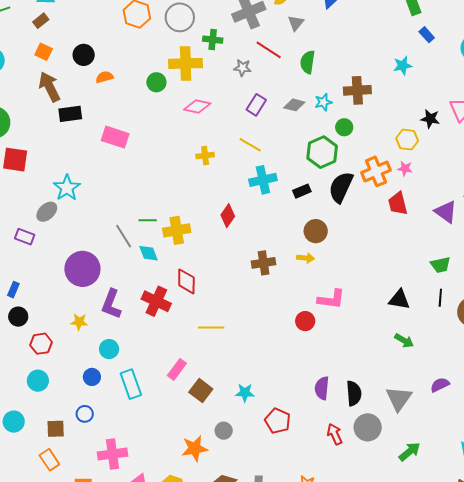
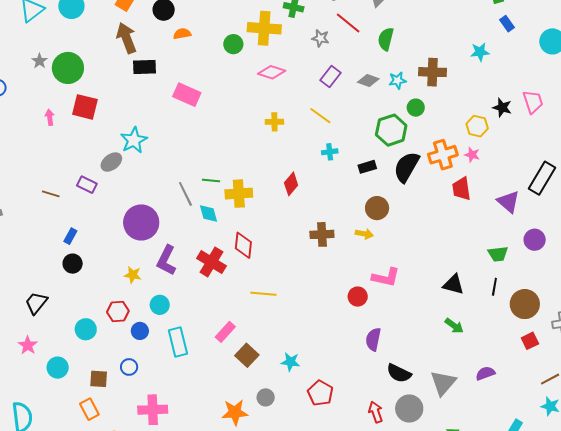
cyan cross: (263, 180) -> (330, 152), size x0.6
red hexagon: (41, 344) -> (118, 312), moved
purple semicircle: (322, 388) -> (373, 339), moved
black semicircle: (354, 393) -> (399, 373), turned 115

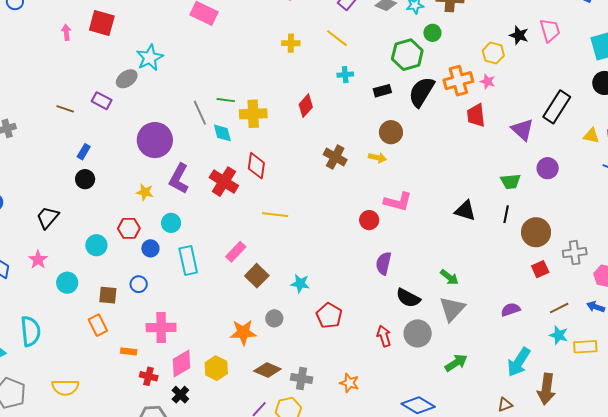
brown cross: (322, 234) -> (335, 157), turned 30
green arrow: (454, 326) -> (449, 277), moved
purple semicircle: (485, 373) -> (511, 310), moved

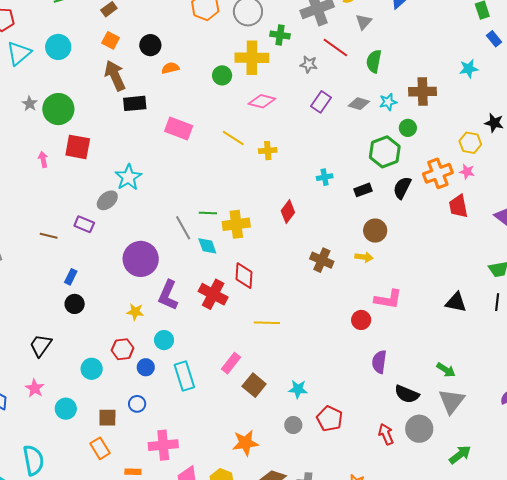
yellow line: (337, 38) -> (233, 138), moved
black semicircle: (422, 92) -> (402, 188), size x0.7
gray circle: (274, 318) -> (293, 425), moved

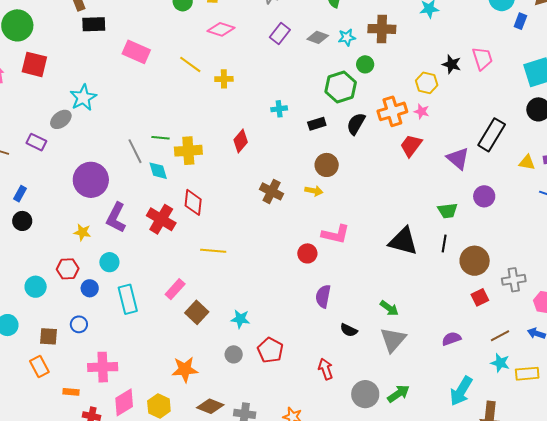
red trapezoid: (458, 206) -> (411, 146), turned 45
black triangle: (456, 302) -> (403, 241), size x1.4
black semicircle: (407, 394) -> (349, 330), size x0.7
gray circle: (419, 429) -> (365, 394), moved

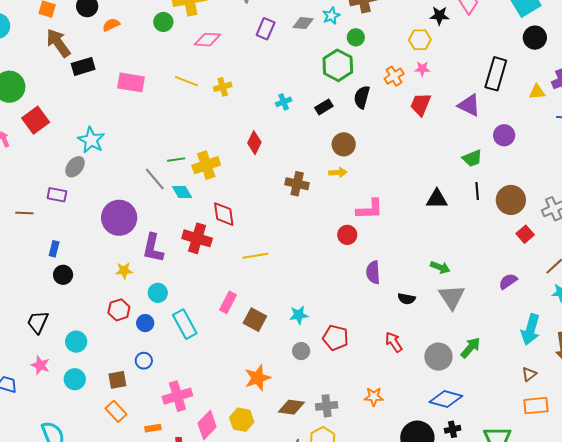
red square: (34, 64) -> (36, 120), turned -36
orange cross: (392, 111) -> (394, 76), size x0.7
black triangle: (403, 241) -> (437, 199), size x0.7
cyan circle: (36, 287) -> (76, 342), moved

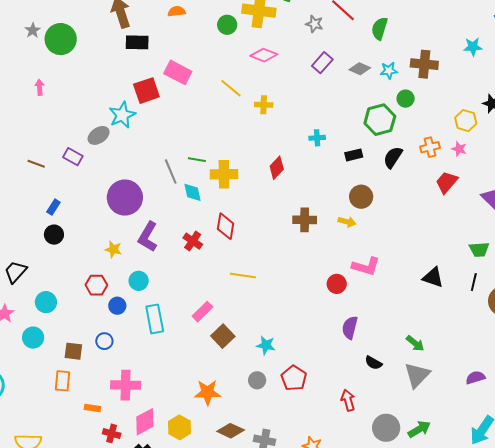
red square: (36, 120) -> (146, 91), moved
brown cross: (297, 184) -> (305, 220), turned -30
red cross: (197, 238) -> (193, 241), size x0.7
orange rectangle: (116, 411) -> (62, 381), turned 30

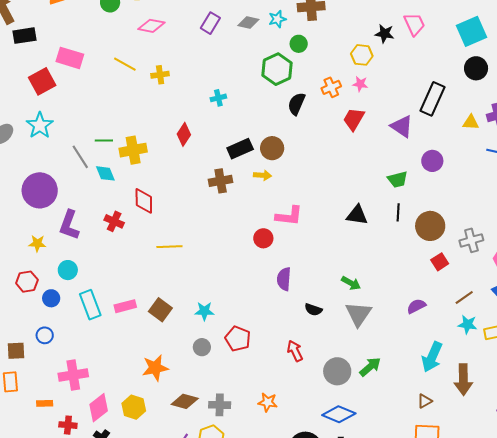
cyan star: (122, 115) -> (40, 125), moved
black rectangle: (354, 155) -> (240, 149), moved, size x1.4
pink rectangle: (202, 312) -> (125, 306), moved, turned 40

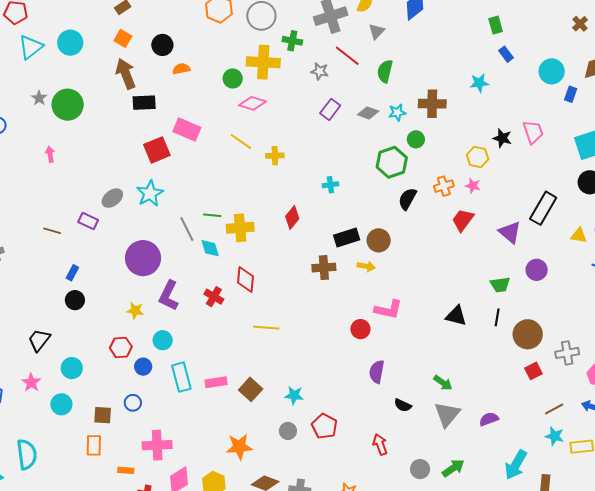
pink diamond: (151, 26) -> (252, 103), moved
purple semicircle: (416, 306) -> (489, 419), moved
gray circle: (337, 371) -> (420, 469), size x0.7

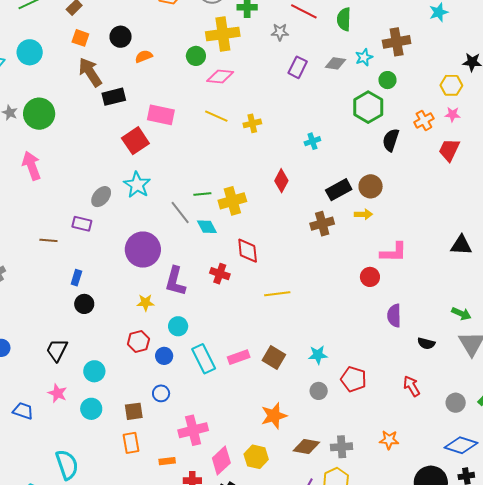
pink arrow: (50, 154) -> (32, 166), size x1.8

